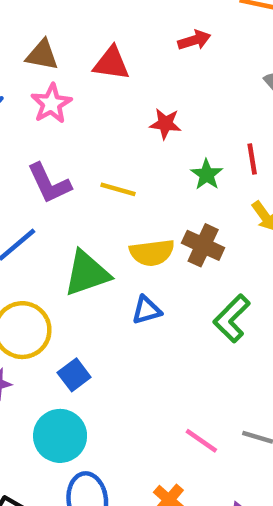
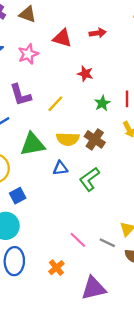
red arrow: (194, 40) -> (98, 33), moved
brown triangle: (42, 55) -> (28, 14), moved
yellow line: (118, 189) -> (55, 104), turned -72
green L-shape: (232, 318) -> (89, 179), moved

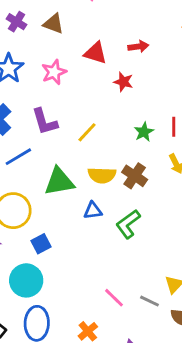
red star: (85, 74) -> (123, 82), moved

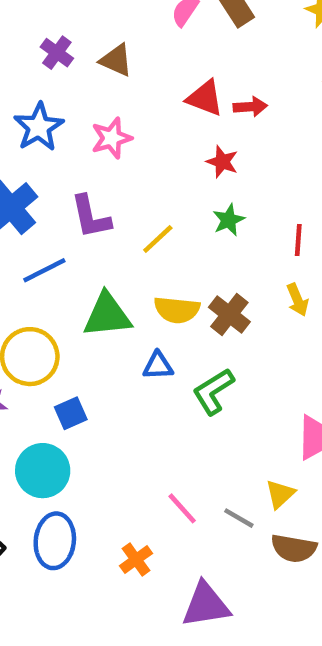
red triangle: (96, 53) -> (205, 98), moved
green star: (144, 132) -> (229, 220), moved

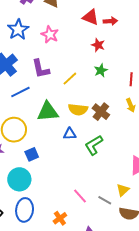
pink star: (111, 138) -> (50, 35), turned -30

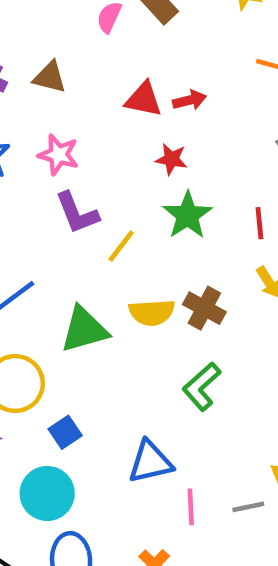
purple L-shape: (41, 69) -> (77, 213), moved
green star: (101, 70) -> (188, 215), size x1.5
blue triangle: (70, 134) -> (150, 462), moved, size x1.5
pink line: (80, 196) -> (191, 507), turned 49
gray line: (105, 200) -> (248, 507), turned -32

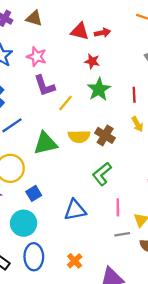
pink line: (191, 507) -> (118, 207), moved

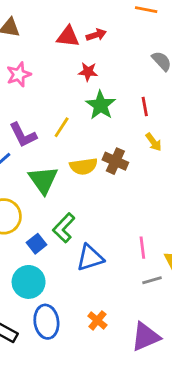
pink star: (37, 57) -> (19, 75), turned -30
purple L-shape: (44, 86) -> (23, 135), moved
green triangle: (45, 143) -> (43, 180), turned -45
green L-shape: (102, 174) -> (64, 228), moved

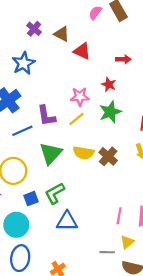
red triangle: (68, 37) -> (82, 51), moved
pink star: (19, 75) -> (80, 97), moved
pink line: (142, 248) -> (119, 216), moved

